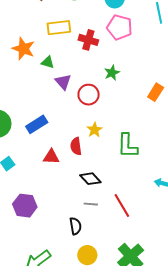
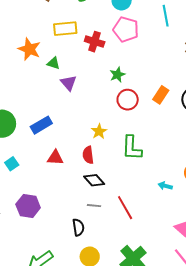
red circle: (89, 95) -> (128, 100), moved
red semicircle: (76, 146) -> (88, 155), moved

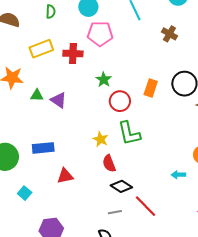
green triangle: (53, 63) -> (37, 95), moved
blue rectangle: (41, 125) -> (43, 148), turned 40
green L-shape: (132, 148) -> (129, 133), moved
red semicircle: (88, 155) -> (109, 163), moved
black diamond: (94, 180) -> (121, 186), moved

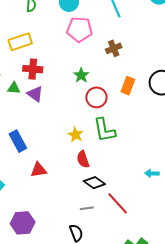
brown cross: (169, 34) -> (114, 48), moved, turned 35
red cross: (73, 54) -> (33, 69), moved
blue rectangle: (43, 148) -> (18, 141), turned 65

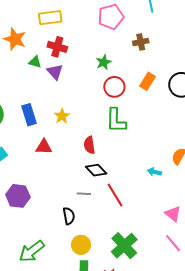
pink pentagon: (80, 29) -> (111, 17), turned -30
yellow star: (76, 135) -> (62, 116), moved

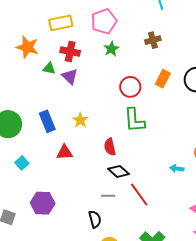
pink pentagon: (111, 17) -> (104, 21), moved
green star: (104, 62) -> (111, 49), moved

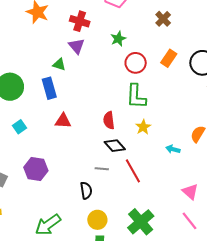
brown cross: (153, 40) -> (163, 19), turned -35
green star: (111, 49) -> (118, 39), moved
green triangle: (49, 68) -> (59, 64), moved
yellow star: (80, 120) -> (143, 127), moved

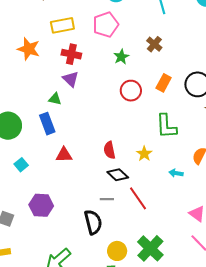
green star: (118, 39) -> (121, 57), moved
green L-shape: (136, 96) -> (166, 126), moved
black semicircle: (86, 191) -> (93, 222), size x1.4
yellow circle: (97, 220) -> (117, 251), moved

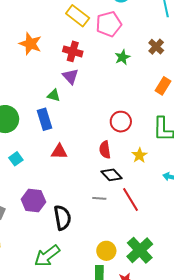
yellow rectangle: (62, 25) -> (78, 16), moved, turned 45
red circle: (131, 91) -> (121, 122), moved
black semicircle: (93, 222) -> (62, 218), moved

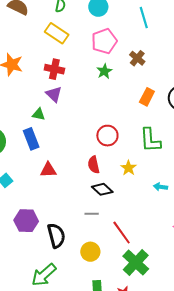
pink pentagon: (109, 24) -> (104, 41), moved
red line: (130, 200) -> (122, 233), moved
yellow circle: (106, 251) -> (90, 252), moved

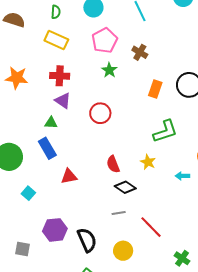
red circle: (107, 136) -> (100, 113), moved
green L-shape: (150, 140) -> (165, 131), turned -96
green cross: (136, 262) -> (182, 258), moved, size x0.6

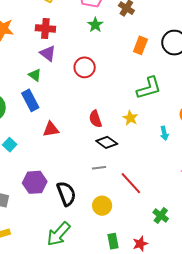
green triangle: (51, 123) -> (35, 75), turned 32
cyan arrow: (182, 176) -> (164, 133), turned -104

